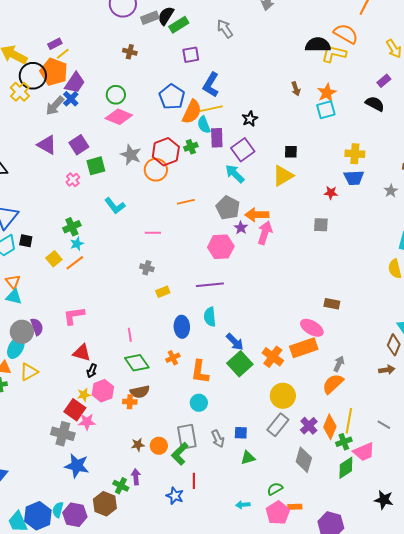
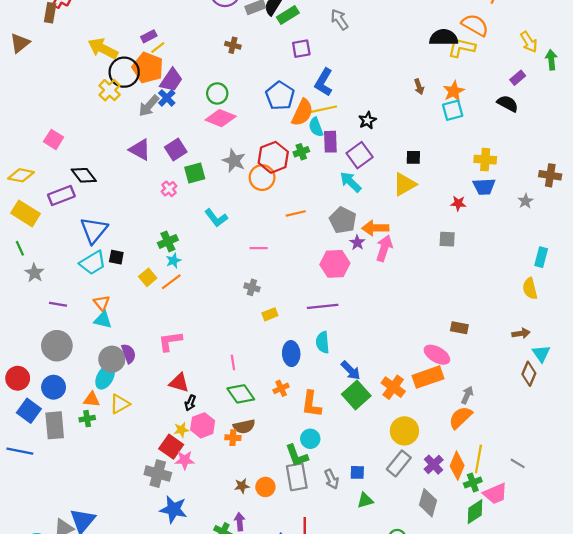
brown arrow: (387, 370) -> (521, 333), moved
green L-shape: (180, 454) -> (297, 456), moved, turned -65

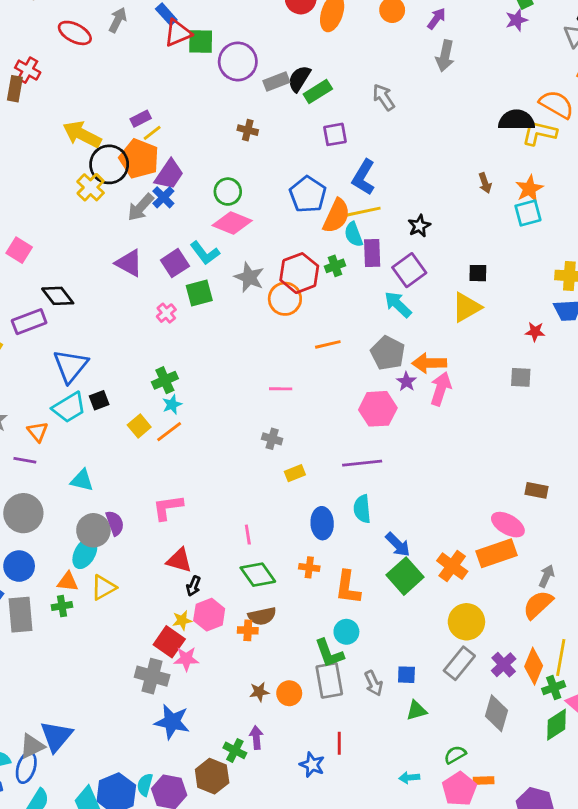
cyan L-shape: (216, 218) -> (205, 253), moved
black square: (116, 257) -> (99, 400), turned -32
orange triangle: (102, 303) -> (38, 432), moved
orange cross: (281, 388) -> (309, 567), turned 32

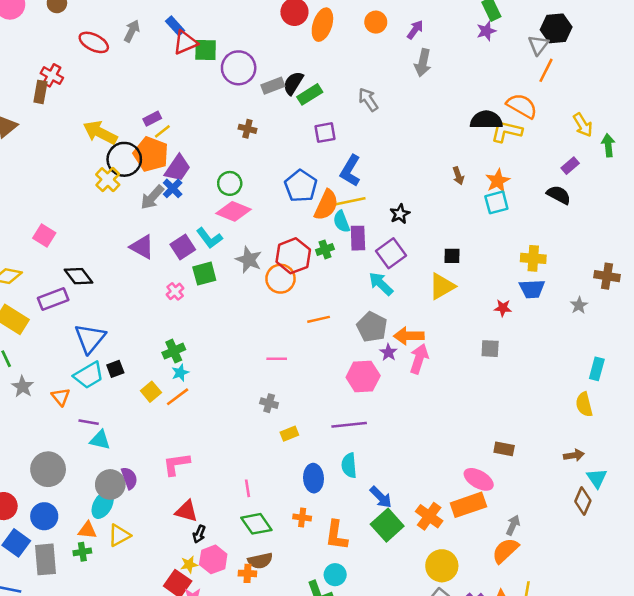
purple line: (25, 460) -> (89, 422), moved

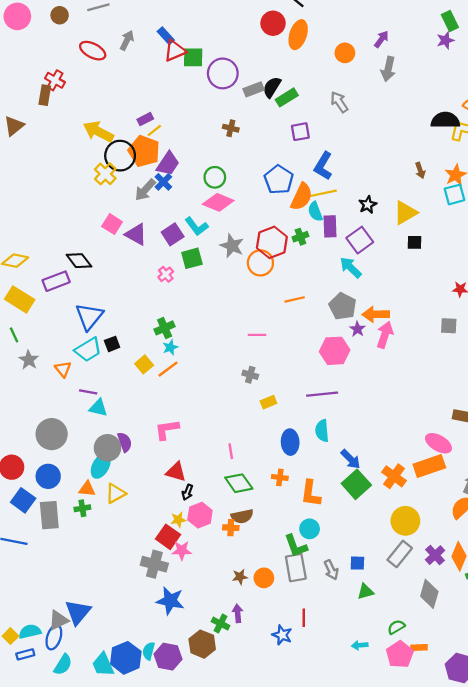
orange circle: (376, 22) -> (345, 53), moved
pink square: (44, 235) -> (112, 224), moved
yellow triangle: (442, 286) -> (405, 213), moved

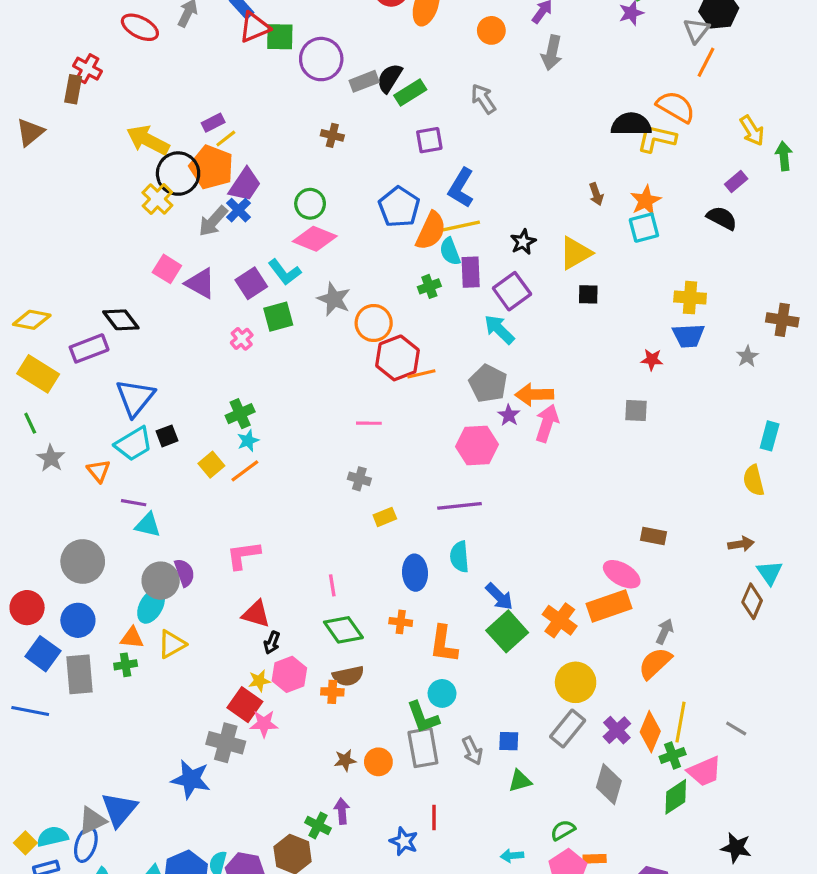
red hexagon: (272, 242) -> (397, 358), moved
blue star: (170, 601) -> (191, 779), moved

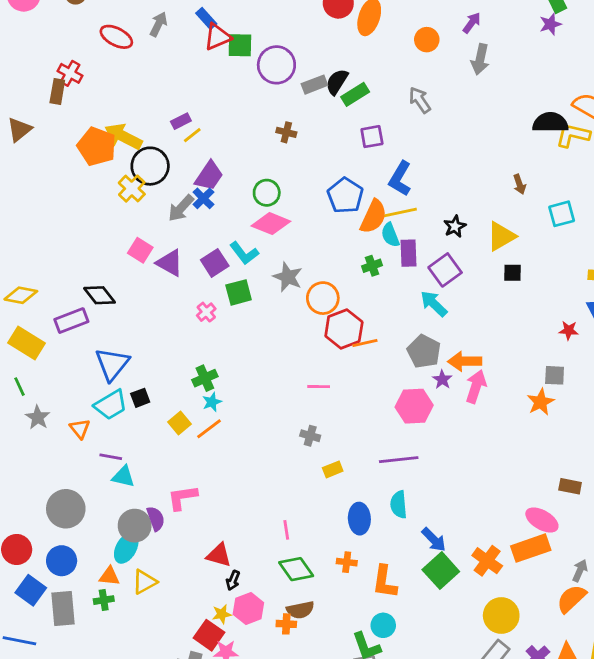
orange pentagon: (211, 167) -> (97, 146), moved
orange star: (646, 201) -> (541, 402), moved
pink L-shape: (243, 555) -> (182, 498), moved

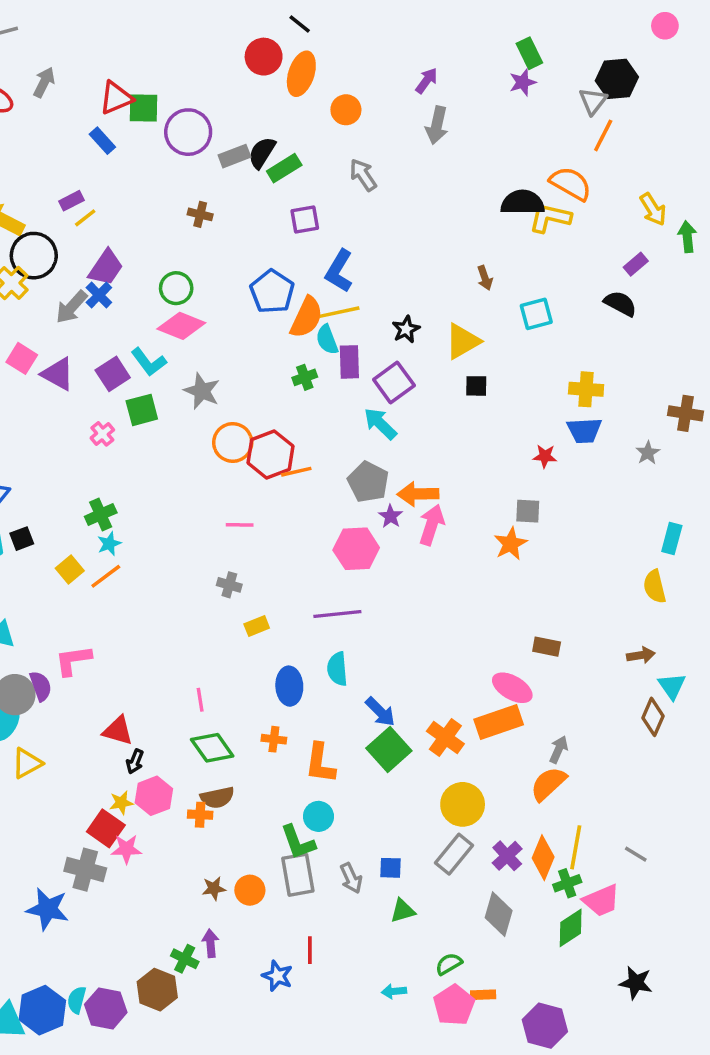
blue rectangle: (206, 19) -> (102, 141), moved
orange circle: (427, 40) -> (346, 110), moved
orange circle: (323, 298) -> (233, 442), moved

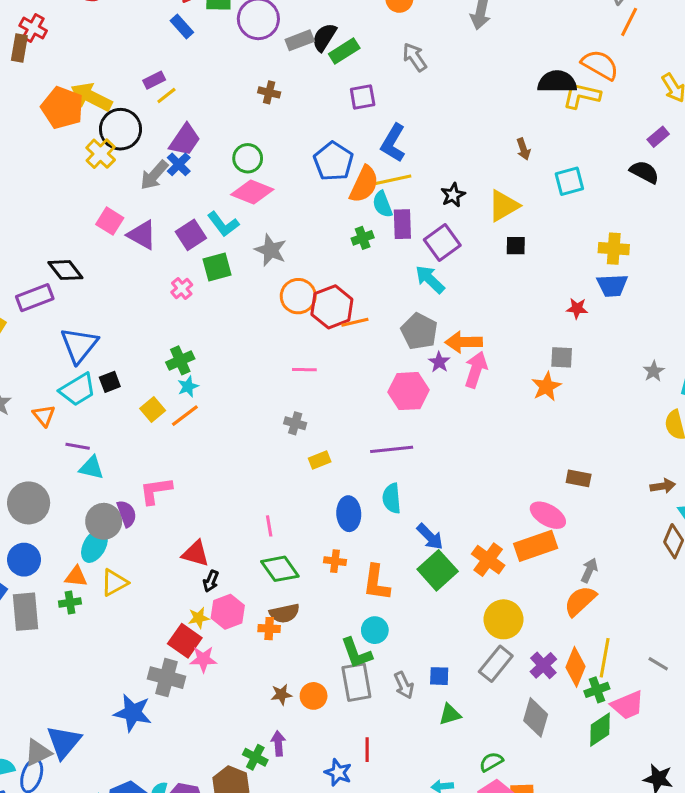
gray star: (648, 453) -> (654, 371), moved

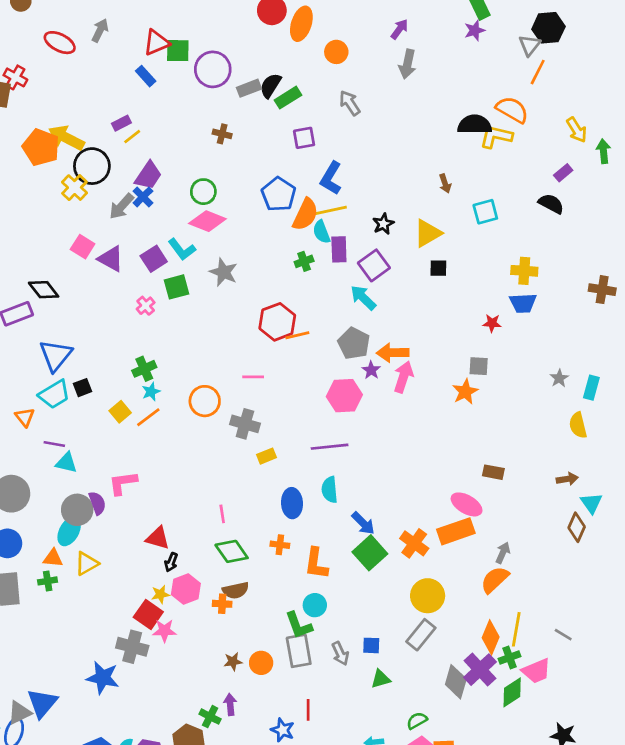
orange circle: (298, 296) -> (205, 401), moved
gray cross: (295, 423) -> (245, 424), size x1.5
purple cross: (543, 665) -> (480, 670), moved, size x1.4

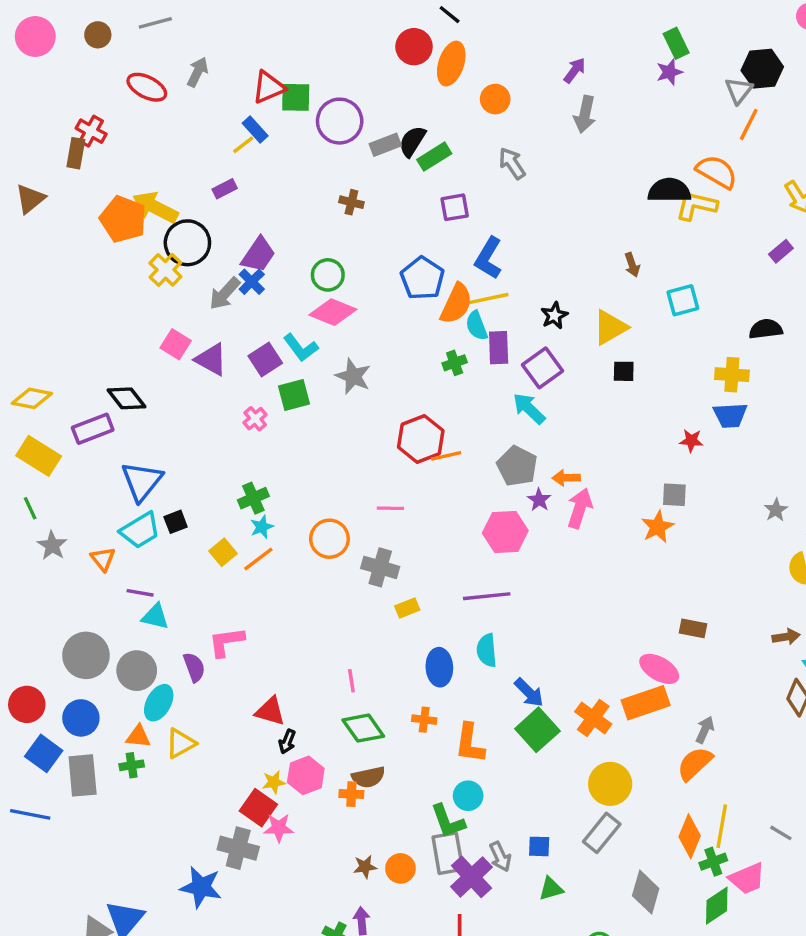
yellow line: (132, 137) -> (243, 145), moved
black semicircle: (551, 204) -> (766, 329), moved, turned -35
orange arrow: (393, 353) -> (566, 478), size x0.7
gray circle: (77, 510) -> (137, 671), moved
purple cross: (480, 670) -> (471, 877), moved

